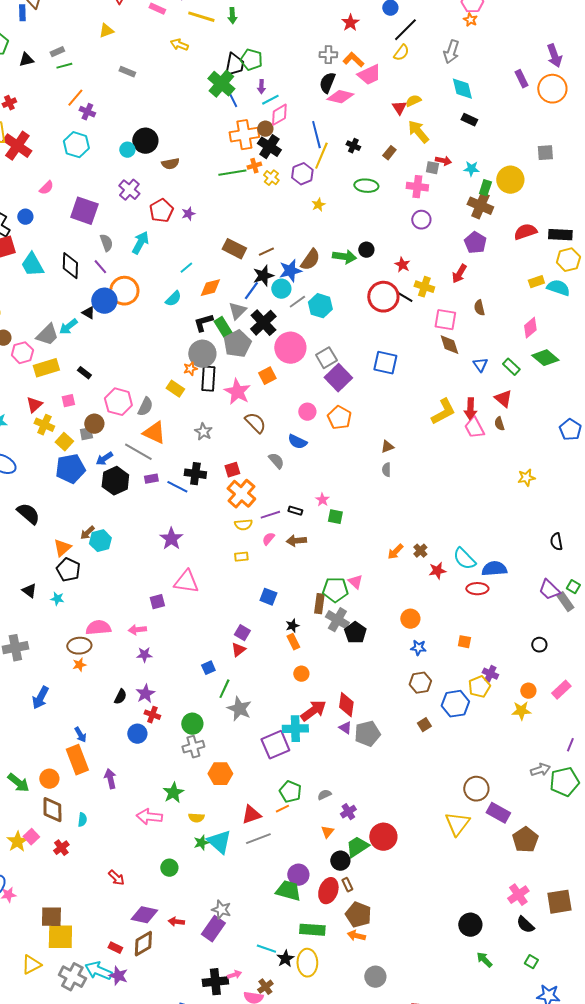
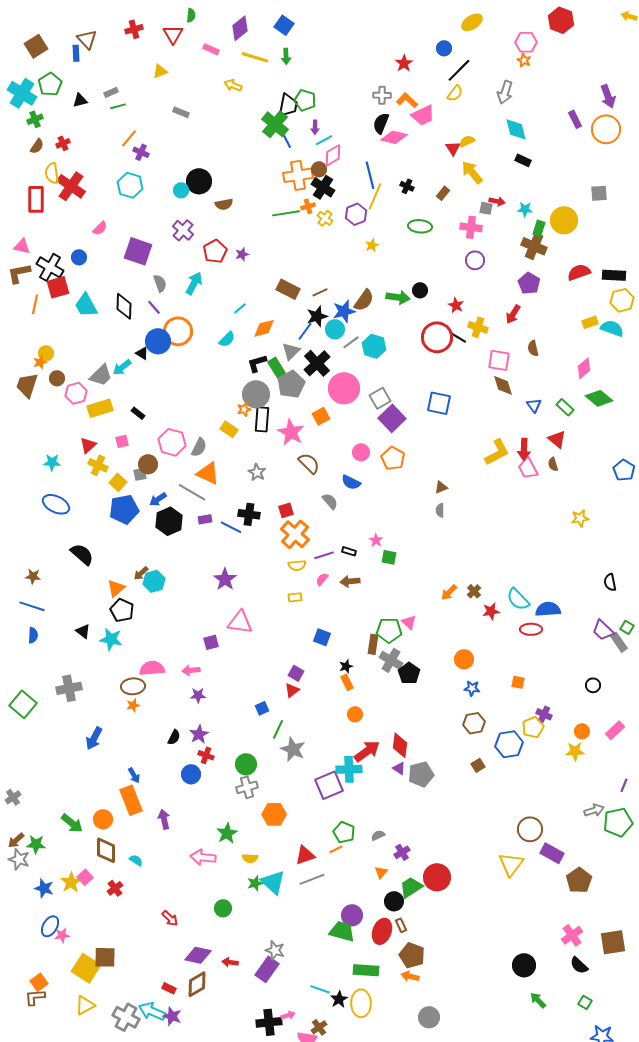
cyan star: (57, 599) -> (111, 639), size x1.6
cyan semicircle: (82, 820) -> (136, 860), turned -64
yellow square: (60, 937) -> (86, 968), moved, turned 32

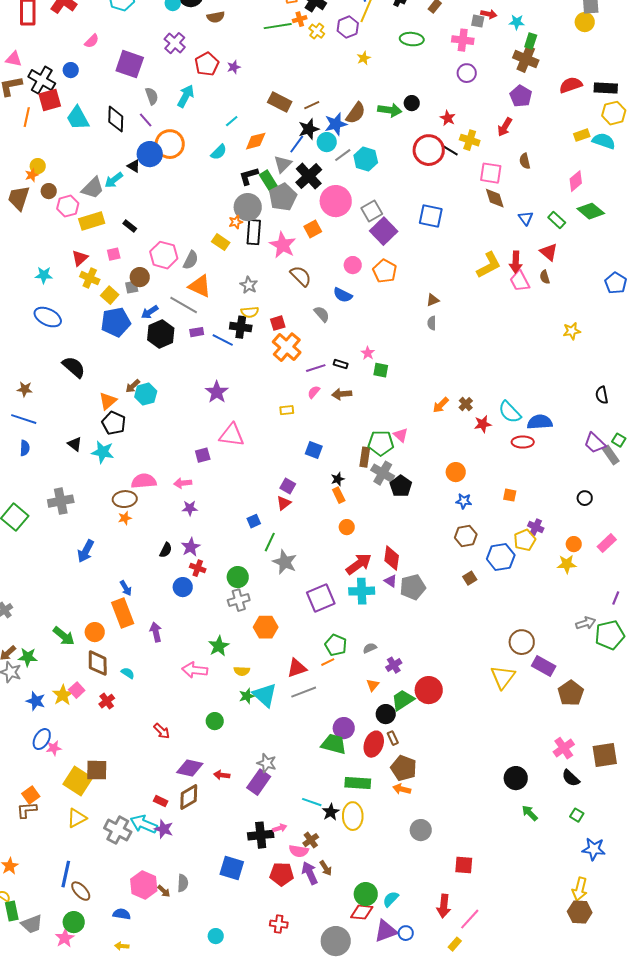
yellow circle: (564, 220) -> (585, 22), moved, size x0.7
yellow semicircle: (297, 565) -> (250, 312), moved
cyan cross: (349, 769) -> (362, 591), moved

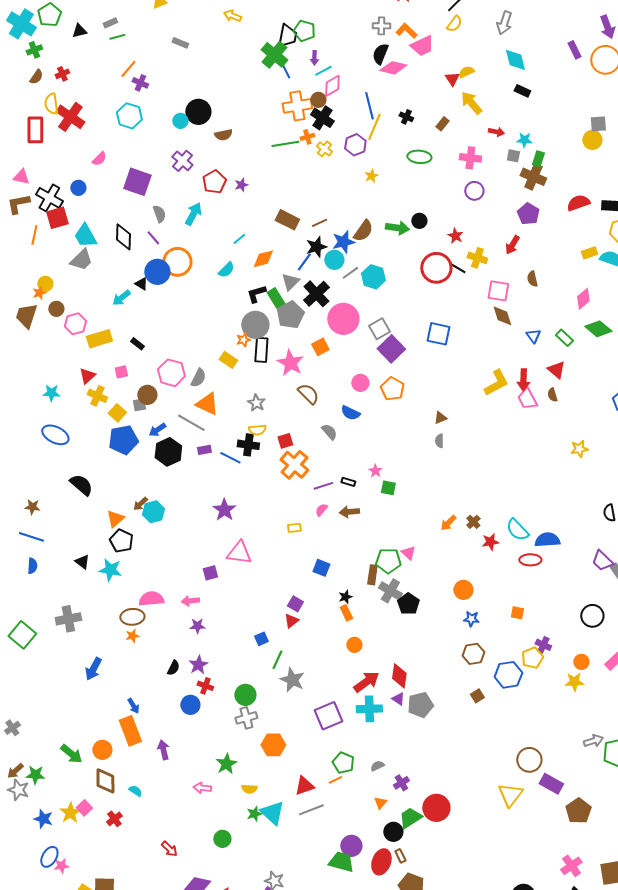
gray square: (478, 21) -> (513, 156), moved
gray trapezoid: (93, 188) -> (81, 260), moved
black circle: (585, 498) -> (592, 616), size x1.5
pink arrow: (195, 670) -> (202, 788), size x0.7

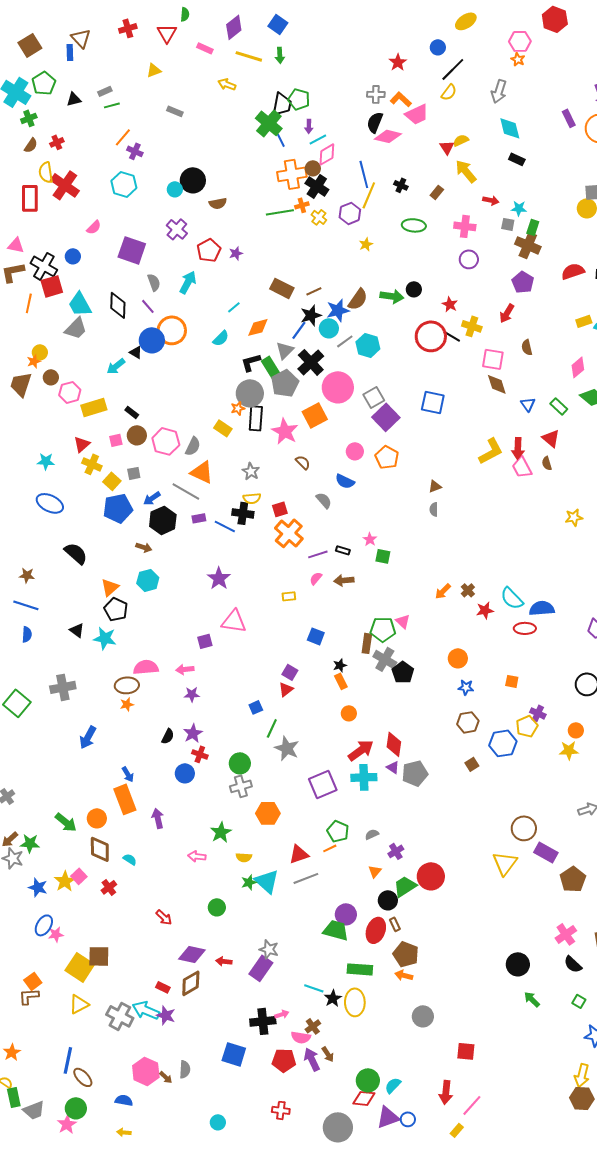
orange square: (320, 347) -> (315, 415), size x1.4
brown semicircle: (308, 394) -> (303, 462), size x0.7
brown circle: (147, 395) -> (137, 435), moved
brown arrow: (140, 504) -> (144, 547), moved, turned -119

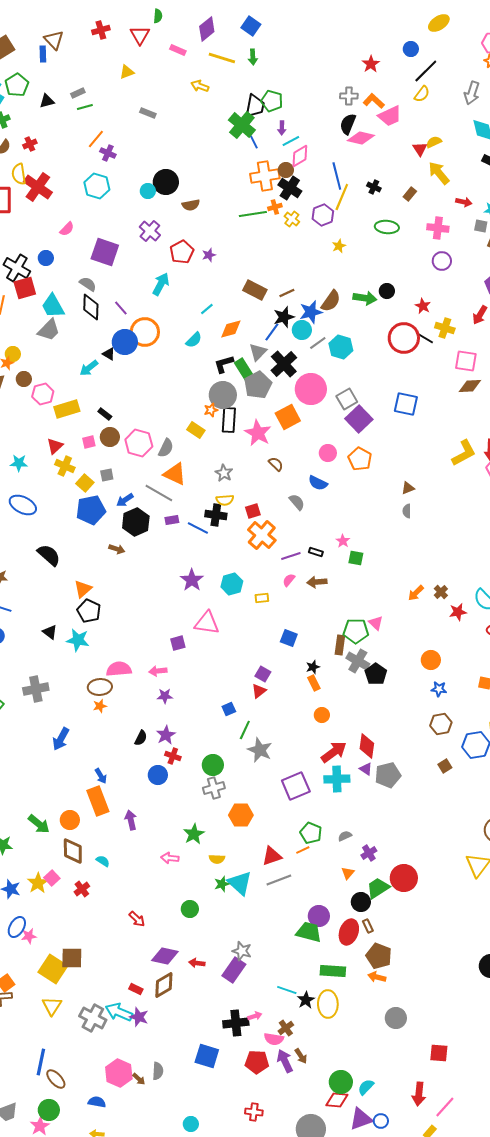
gray semicircle: (154, 282) -> (88, 284), moved, turned -36
brown diamond: (497, 384) -> (470, 386), turned -75
cyan hexagon: (148, 580) -> (232, 584), moved
yellow triangle: (79, 1004) -> (52, 1006), turned -30

